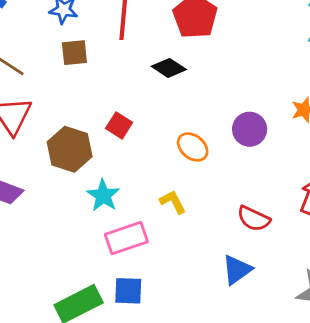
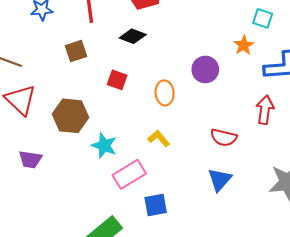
brown square: (74, 53) -> (76, 51), moved
red square: (119, 125) -> (117, 80), moved
orange ellipse: (193, 147) -> (165, 93), turned 60
blue square: (128, 291) -> (156, 205), moved

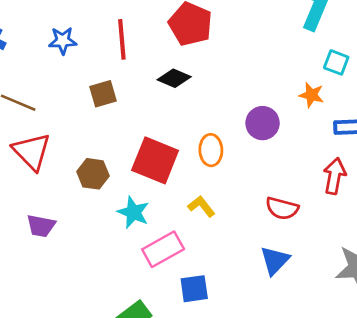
orange star: (244, 45) -> (311, 95), turned -30
red square: (117, 80) -> (155, 160), moved, size x1.8
brown hexagon: (70, 116) -> (93, 174), size x0.7

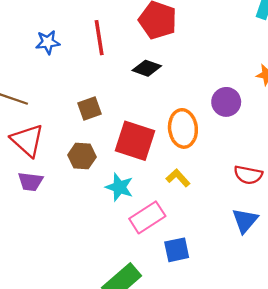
brown square: (103, 94) -> (89, 109), moved
orange ellipse: (211, 150) -> (183, 128), size x1.4
purple trapezoid: (41, 226) -> (30, 182), moved

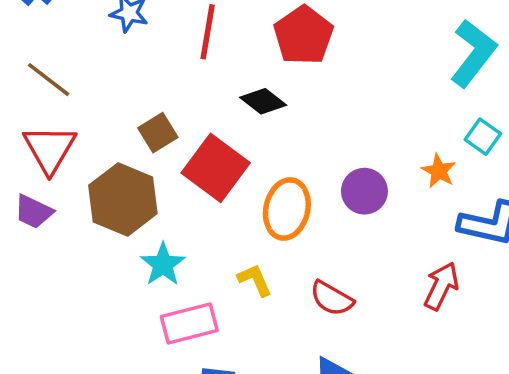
brown square: (89, 109) -> (158, 133), turned -30
red square: (135, 141) -> (216, 168), moved
brown hexagon: (82, 156) -> (123, 199), size x1.6
red semicircle: (248, 175) -> (332, 298), moved

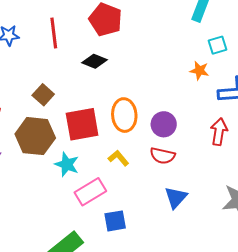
cyan square: (483, 137) -> (217, 45), turned -36
red square: (216, 168) -> (82, 124), moved, turned -30
purple circle: (364, 191) -> (164, 124), moved

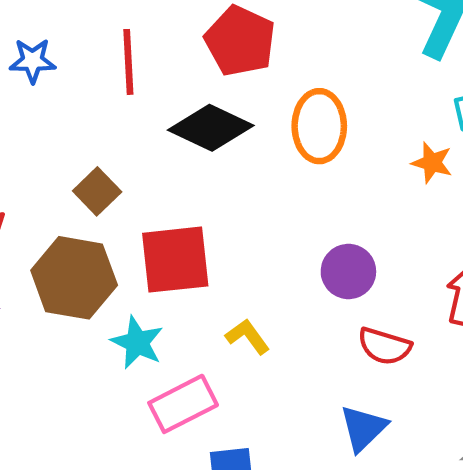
black diamond: (94, 61) -> (211, 128), size x1.5
orange ellipse: (124, 115) -> (319, 126), moved
red semicircle: (163, 156) -> (384, 346), moved

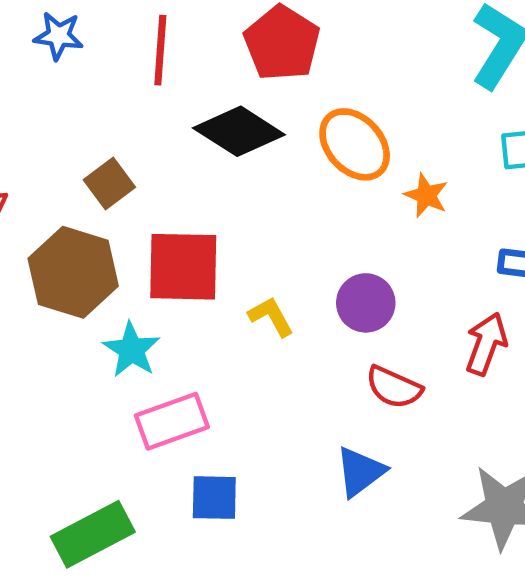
orange ellipse: (319, 126) -> (355, 144), turned -50
orange star: (432, 163) -> (426, 195), moved
yellow L-shape: (248, 337) -> (271, 317), moved

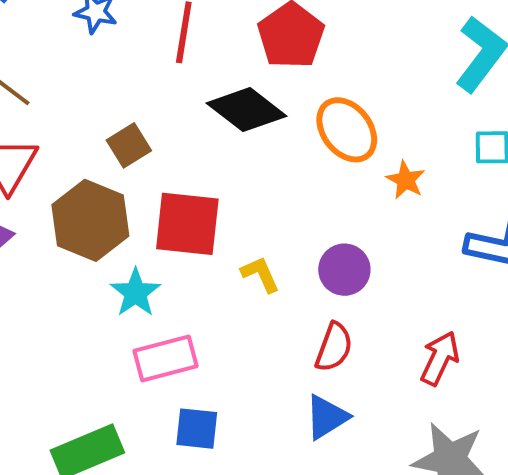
red arrow: (486, 344) -> (440, 358), moved
red semicircle: (394, 387) -> (334, 347), moved, turned -99

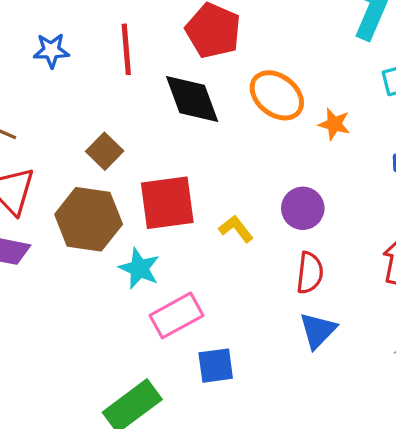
black diamond: (246, 110) -> (192, 99), turned 46

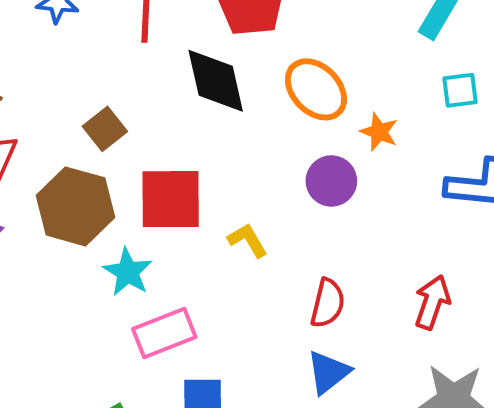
purple circle: (303, 208) -> (331, 181), moved

